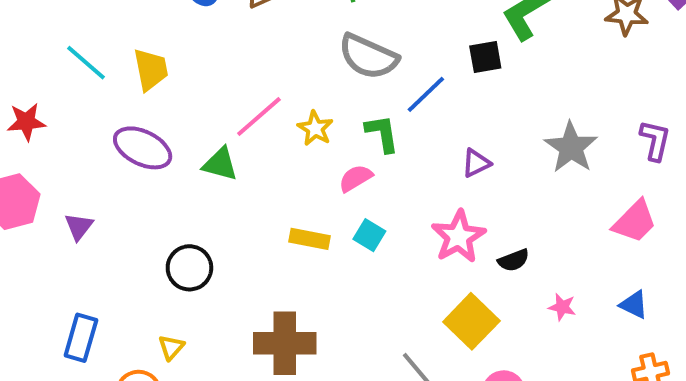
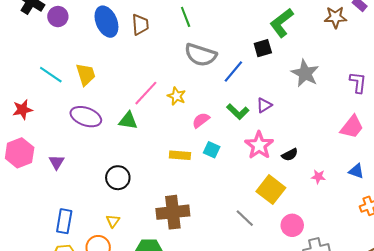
green L-shape: (382, 133) -> (238, 112), moved, turned 150
gray star: (571, 147) -> (305, 73), moved

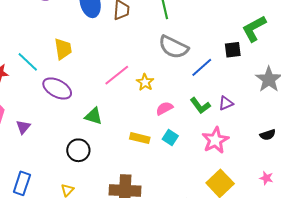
cyan line: (51, 75) -> (28, 62), moved
green triangle: (128, 121) -> (94, 116), moved
black semicircle: (290, 155) -> (268, 135), moved

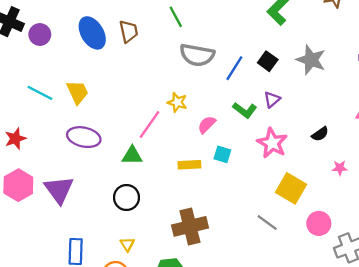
black square: (233, 50) -> (268, 61), moved, turned -30
cyan line: (28, 62) -> (40, 93), moved
pink line: (117, 75) -> (150, 125), moved
purple triangle: (23, 127) -> (59, 190), size x1.8
black semicircle: (268, 135) -> (320, 134), moved

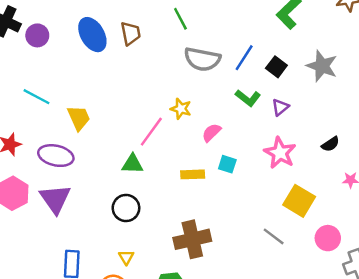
blue line: (234, 68) -> (244, 58), moved
yellow trapezoid: (78, 92) -> (79, 118), moved
green L-shape: (245, 110) -> (248, 98), moved
purple ellipse: (84, 137) -> (56, 156), moved

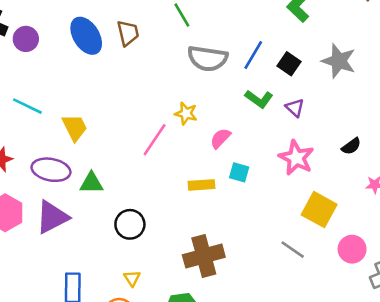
purple triangle: (280, 107) -> (295, 108), turned -36
green triangle: (133, 164) -> (91, 183), moved
purple triangle: (55, 199) -> (52, 217), turned 40

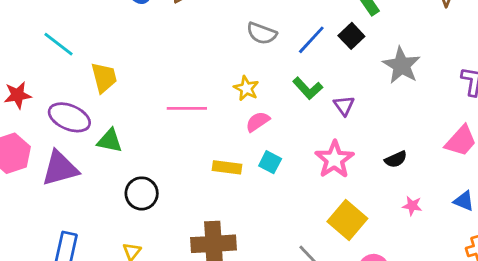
gray semicircle: (207, 58) -> (262, 33), size x0.7
black square: (289, 64) -> (351, 36), moved
yellow star: (186, 113) -> (246, 88), moved
pink line: (155, 140) -> (187, 108), turned 44

